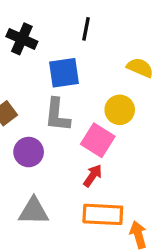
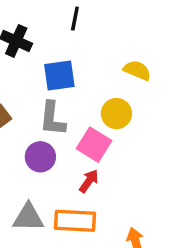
black line: (86, 29) -> (75, 18), moved
purple circle: (29, 152) -> (40, 157), moved
orange rectangle: (103, 214) -> (75, 221), moved

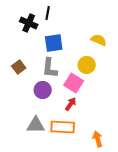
black line: (75, 18) -> (48, 13), moved

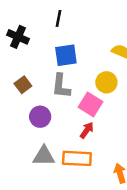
black cross: (29, 23) -> (18, 37), moved
purple circle: (43, 90) -> (40, 117), moved

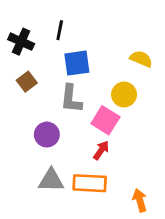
black line: (59, 18) -> (60, 30), moved
brown square: (23, 85) -> (27, 82), moved

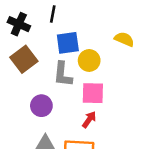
brown square: (27, 82) -> (24, 59), size x1.5
yellow circle: (124, 95) -> (89, 60), moved
pink square: (105, 120) -> (93, 93), turned -30

